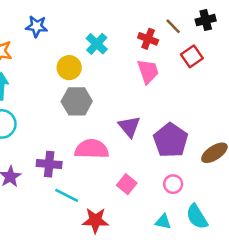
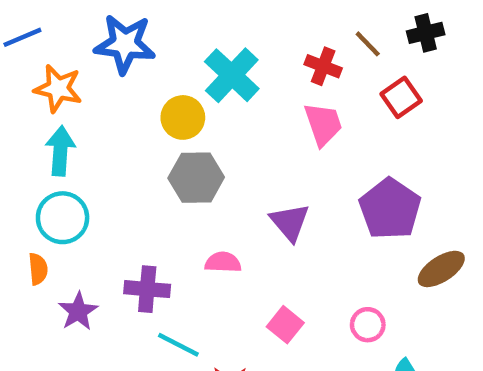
blue star: (37, 26) -> (125, 44), size x1.5
cyan cross: (97, 44) -> (232, 75), size x1.4
purple pentagon: (171, 140) -> (390, 209), moved
pink semicircle: (92, 149) -> (223, 262), size x0.6

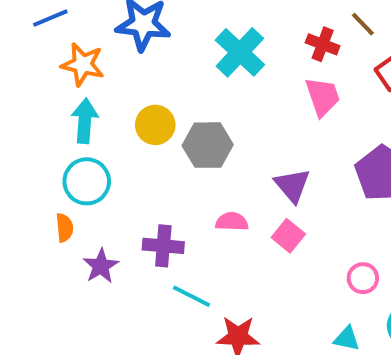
yellow circle: (183, 117) -> (155, 125), moved
pink square: (285, 325) -> (288, 236), moved

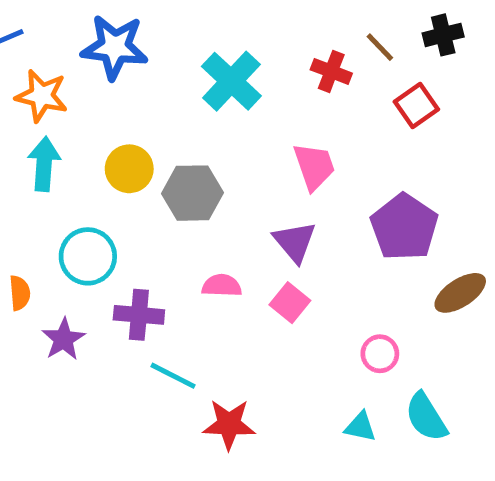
pink trapezoid: (323, 97) -> (314, 166), moved
cyan circle: (87, 181) -> (88, 256), moved

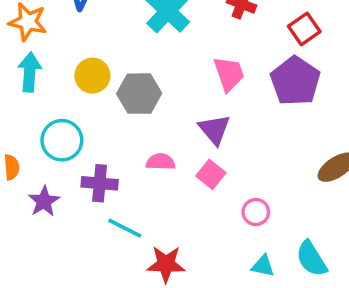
purple pentagon: (404, 227) -> (295, 81), moved
pink circle: (380, 354) -> (256, 212), moved

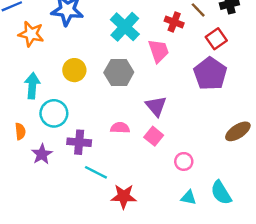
cyan arrow: (30, 72) -> (32, 86), moved
pink trapezoid: (229, 74) -> (159, 51), moved
gray hexagon: (139, 94) -> (119, 72), moved

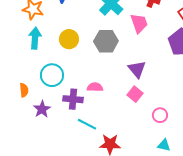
cyan arrow: (32, 86) -> (35, 38), moved
pink semicircle: (120, 128) -> (95, 87), moved

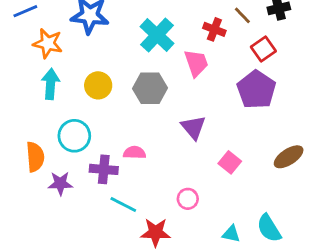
orange semicircle: (24, 90) -> (35, 157), size x1.5
pink square: (135, 94) -> (230, 162), moved
purple star: (42, 109) -> (60, 183), turned 30
pink circle: (160, 115) -> (188, 199), moved

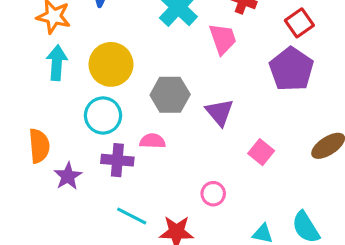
yellow circle: (98, 85) -> (111, 64), size x1.4
gray hexagon: (150, 88) -> (170, 95), moved
cyan circle: (74, 136) -> (103, 115), moved
purple star: (60, 183) -> (68, 176), turned -30
cyan line: (123, 204) -> (132, 216), moved

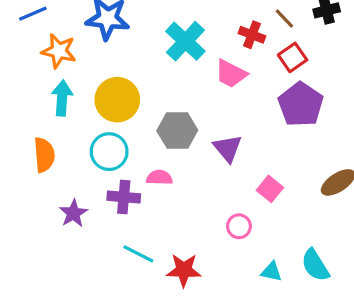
red square: (299, 23) -> (293, 57), moved
pink trapezoid: (223, 39) -> (231, 74), turned 136
orange semicircle: (39, 146) -> (44, 155), moved
pink circle: (213, 194) -> (239, 226), moved

